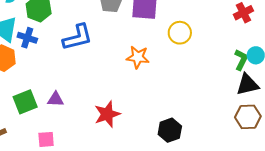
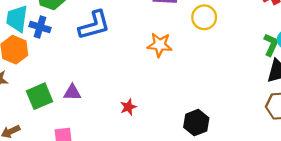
red star: (107, 114) -> (128, 107), size x0.6

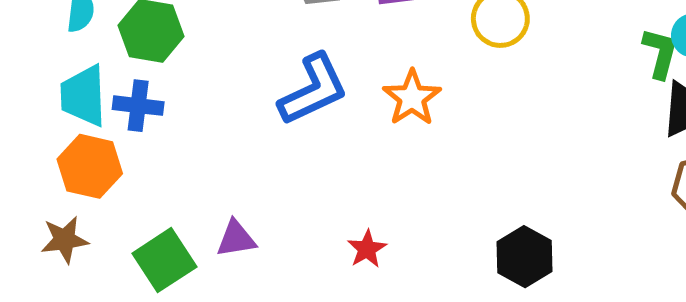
blue L-shape: (94, 25) -> (313, 90), moved
orange star: (160, 45) -> (412, 98), turned -30

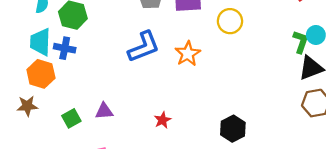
green square: (164, 260) -> (71, 118), size x0.7

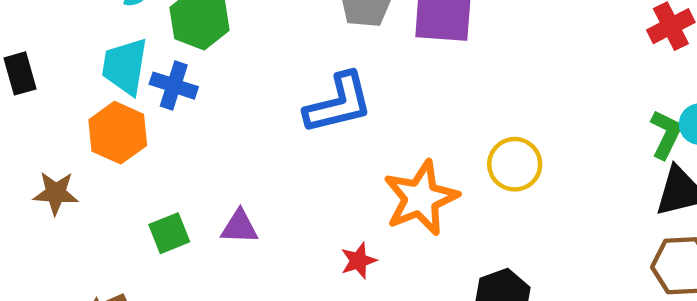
yellow circle: (230, 21) -> (515, 164), moved
orange star: (188, 54) -> (421, 198), moved, size x1.4
brown star: (27, 106) -> (56, 193), moved

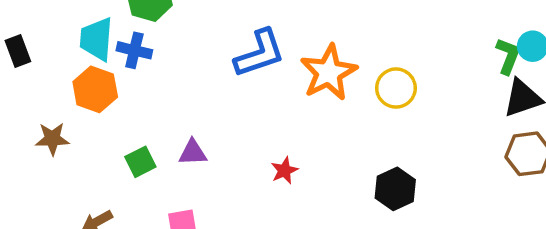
orange star: (421, 198) -> (329, 72), moved

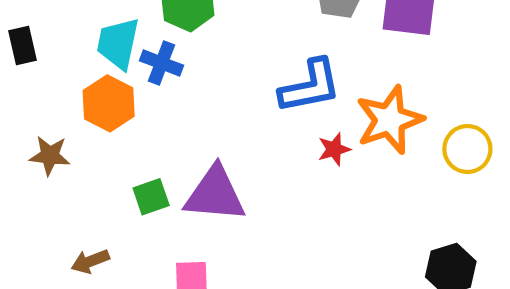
purple triangle: (193, 153) -> (215, 194), size x1.8
red star: (284, 170) -> (334, 149), moved

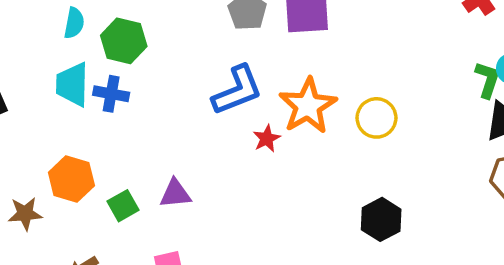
orange hexagon: (109, 103) -> (71, 179), moved
brown star: (50, 156) -> (25, 214), moved
purple triangle: (215, 194) -> (175, 194), size x0.6

